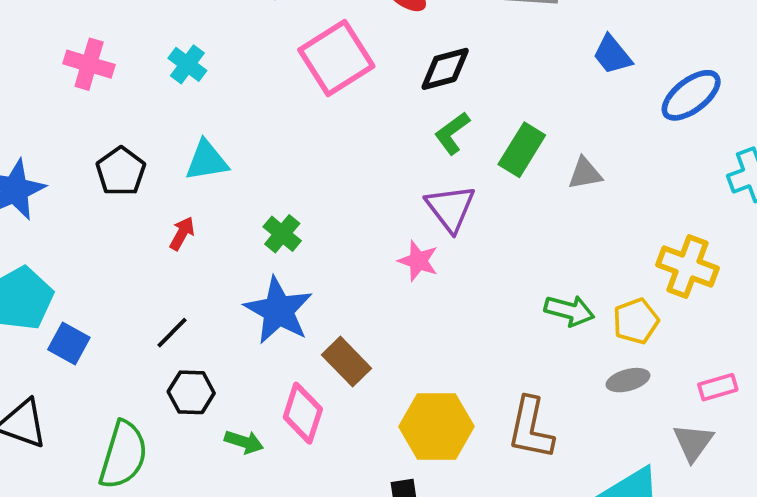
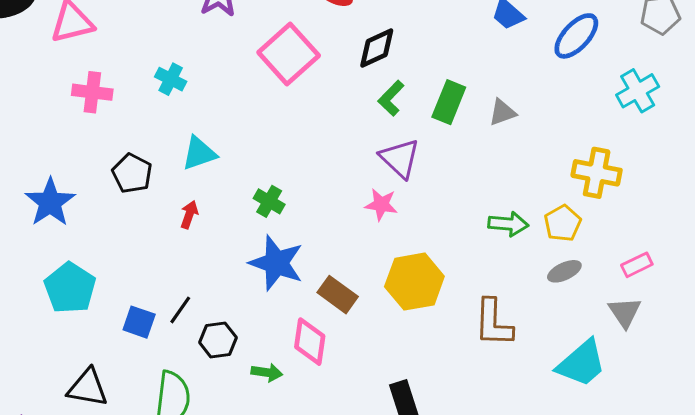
black line: (172, 333) -> (180, 310), moved
blue square: (69, 344) -> (139, 322), moved
yellow hexagon: (436, 426) -> (414, 282), moved

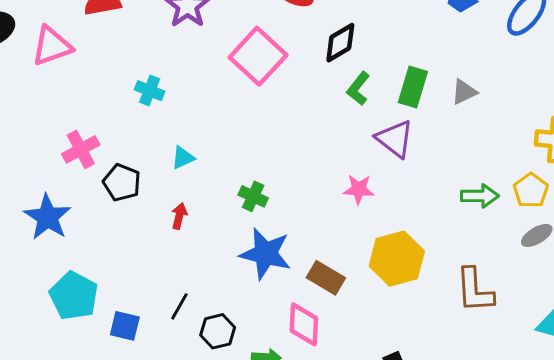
pink cross: (92, 92) -> (81, 149), moved, turned -30
cyan triangle: (199, 153) -> (183, 158), size x0.7
purple triangle: (400, 158) -> (395, 139), moved
blue square: (139, 322) -> (125, 326), moved

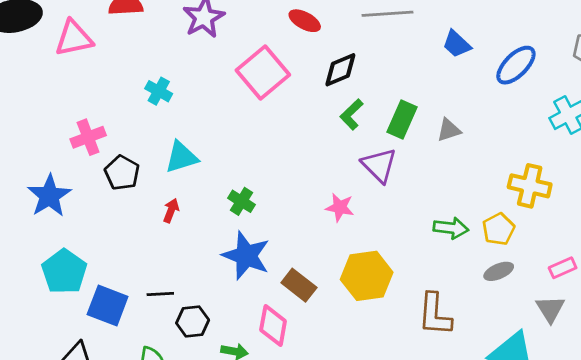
cyan triangle: (183, 158) -> (181, 157), size x1.5
black line: (179, 306) -> (160, 294), turned 50
blue square: (125, 326) -> (108, 305), size x1.4

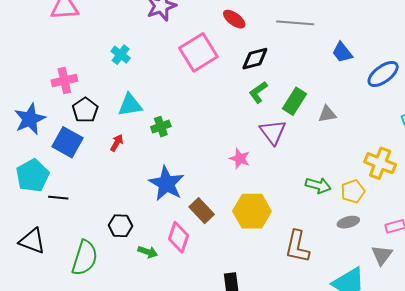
green cross: (242, 201) -> (161, 127), moved, turned 30
black line: (160, 294) -> (58, 198), moved
blue square: (108, 305) -> (67, 142), moved

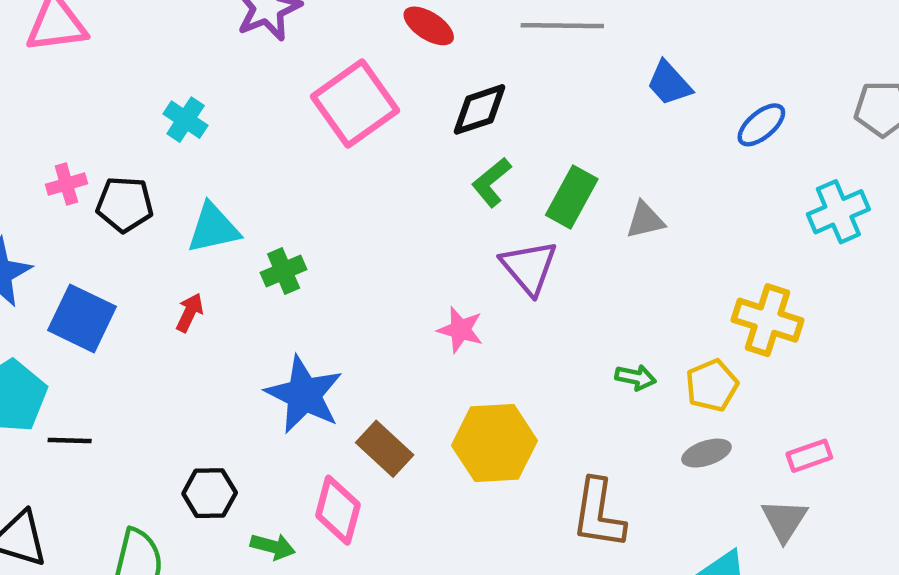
blue ellipse: (383, 74) -> (761, 125), size x0.7
pink cross: (64, 81) -> (66, 184), size x0.7
black pentagon: (85, 110) -> (125, 204), moved, turned -30
green arrow: (318, 185) -> (636, 377), size x0.7

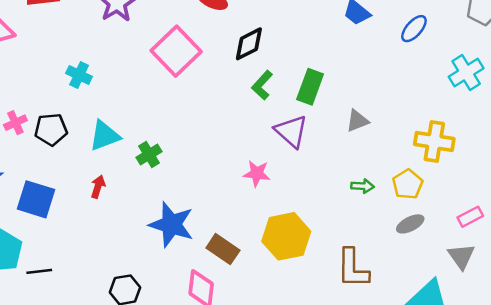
gray triangle: (645, 220) -> (357, 121), moved

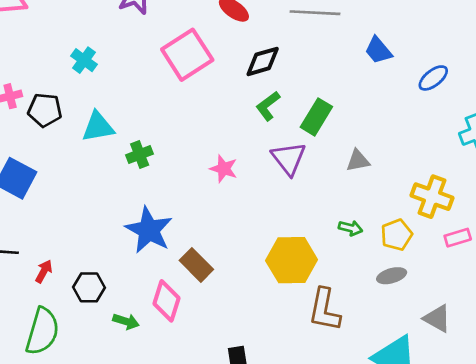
pink star: (257, 173) -> (224, 169), moved
red arrow: (98, 187) -> (44, 271), moved
pink rectangle: (470, 217) -> (458, 238), moved
yellow hexagon: (286, 236) -> (292, 260), moved
gray triangle: (461, 256) -> (437, 318), turned -36

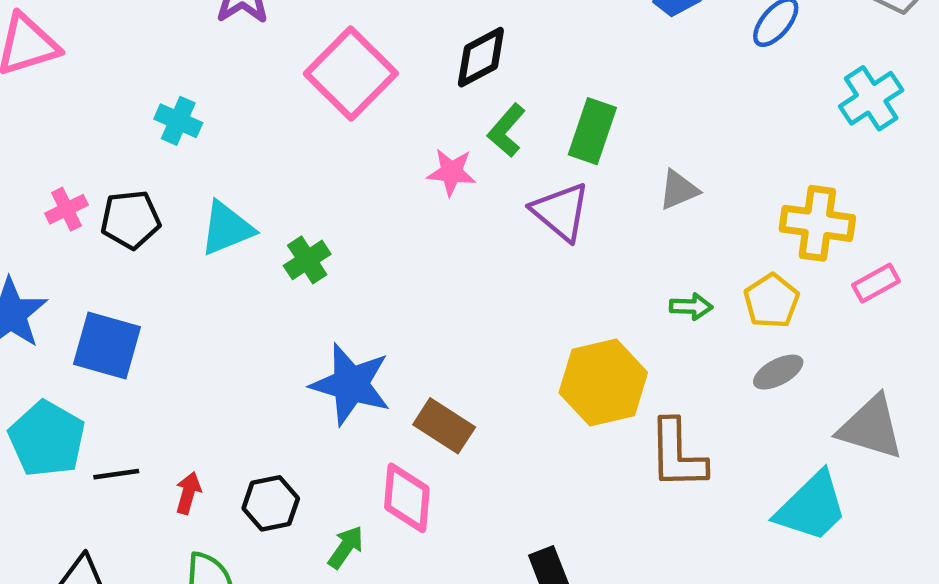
pink star: (224, 169) -> (451, 172), moved
gray triangle: (437, 318) -> (871, 428), size x1.4
green arrow: (126, 321) -> (346, 547), turned -60

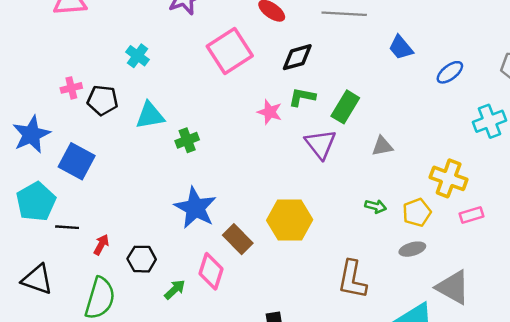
green L-shape: (506, 130) -> (302, 97), turned 48
yellow hexagon: (603, 383) -> (290, 220), moved

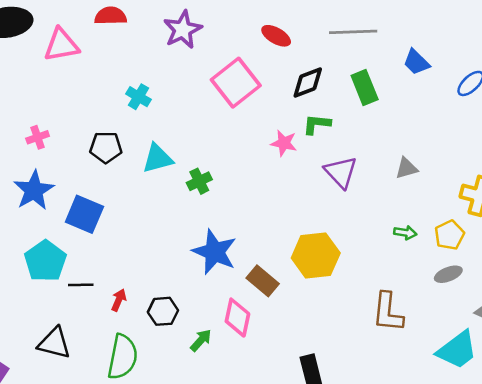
pink cross: (71, 88) -> (38, 137), moved
green rectangle: (345, 107) -> (365, 87), moved, turned -48

